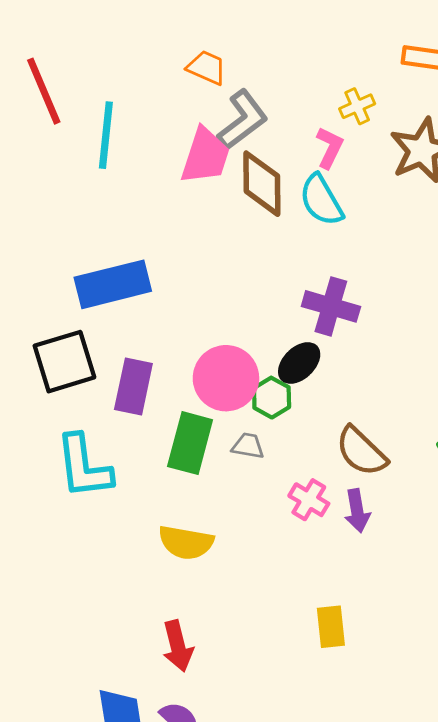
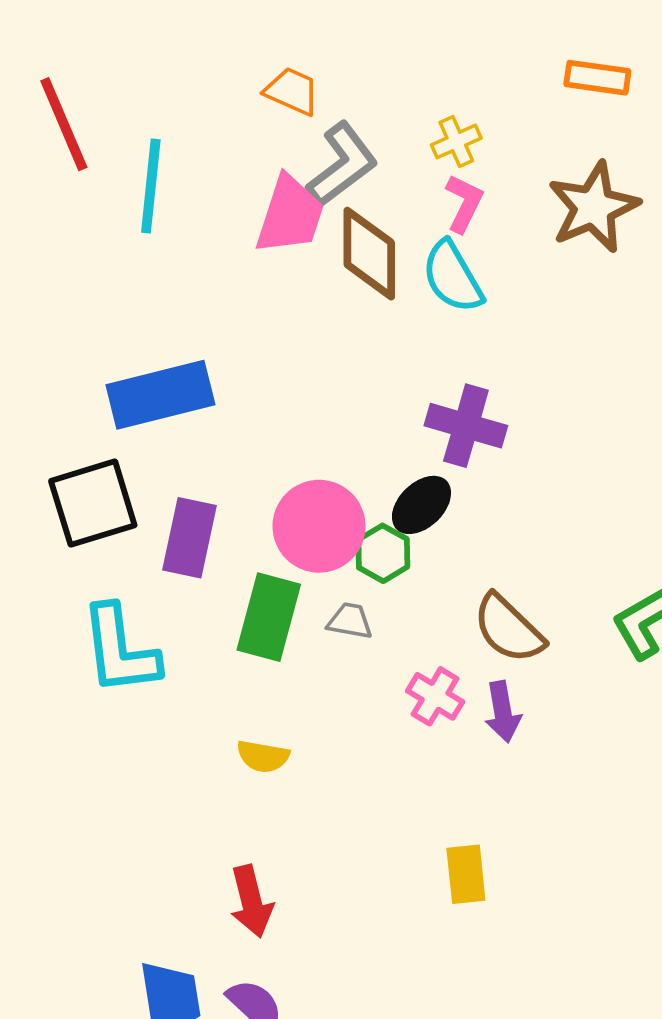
yellow cross: (357, 106) -> (456, 141), moved
yellow semicircle: (186, 542) -> (263, 756), size x0.7

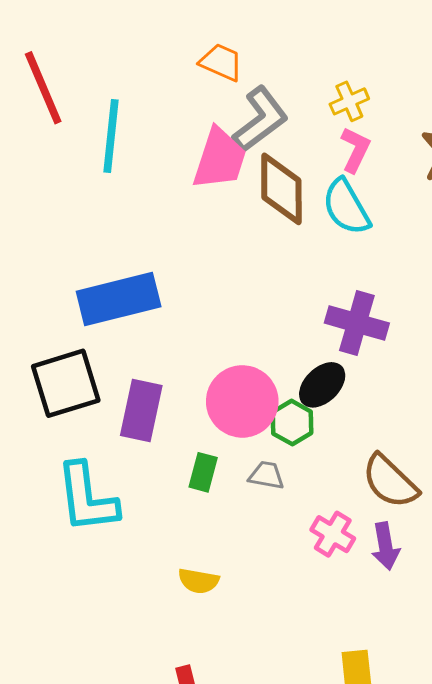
green rectangle: (269, 617) -> (203, 472), size x0.6

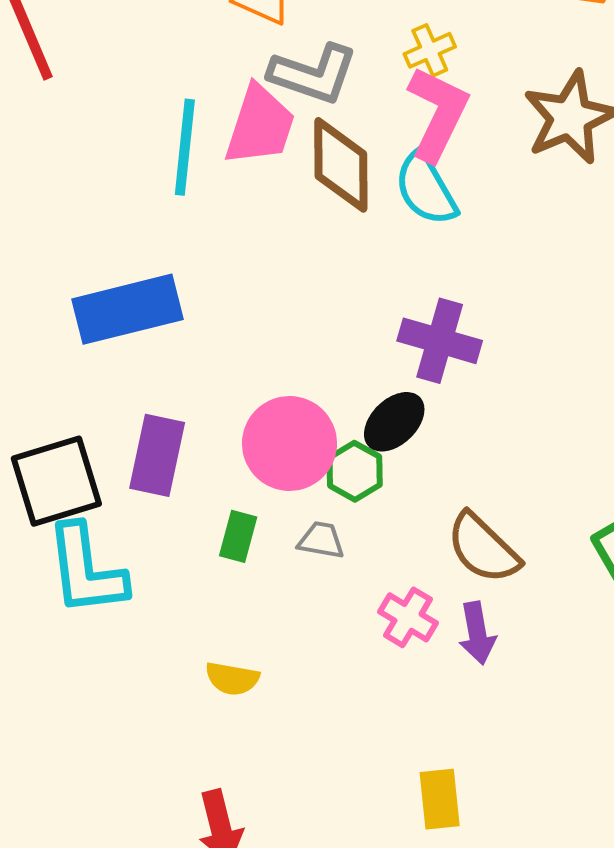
gray L-shape: (260, 119) -> (313, 74), turned 56
cyan line: (111, 136) -> (185, 147), moved
pink L-shape: (355, 150) -> (438, 114), size x1.6
black square: (66, 383) -> (56, 481), moved

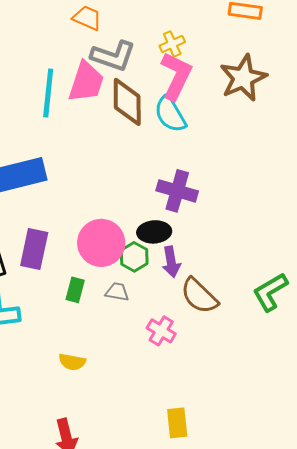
black ellipse: (394, 422) -> (154, 232), turned 40
purple arrow: (477, 633) -> (171, 262), moved

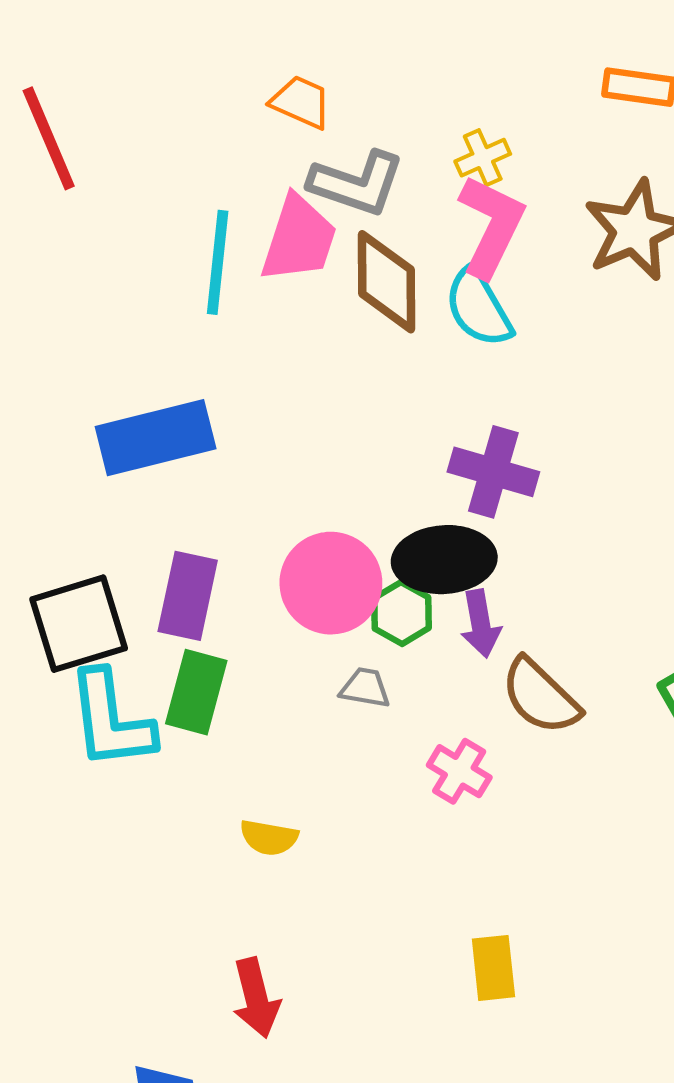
black ellipse: (154, 232) -> (444, 560), size x1.4
green rectangle: (75, 290) -> (196, 692), moved, size x1.5

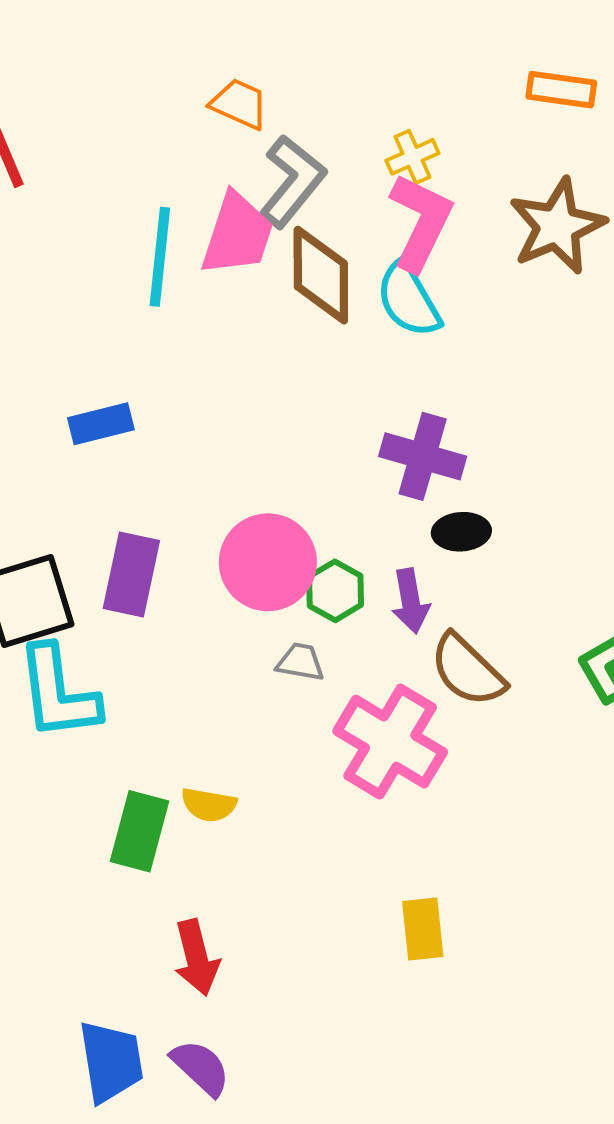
gray L-shape: (357, 183) -> (292, 181), turned -70
blue rectangle: (156, 438) -> (101, 424), size x0.6
black ellipse: (444, 560) -> (461, 532), moved, size x0.6
green rectangle: (196, 692) -> (139, 831), moved
pink cross: (459, 771) -> (390, 742), size x1.8

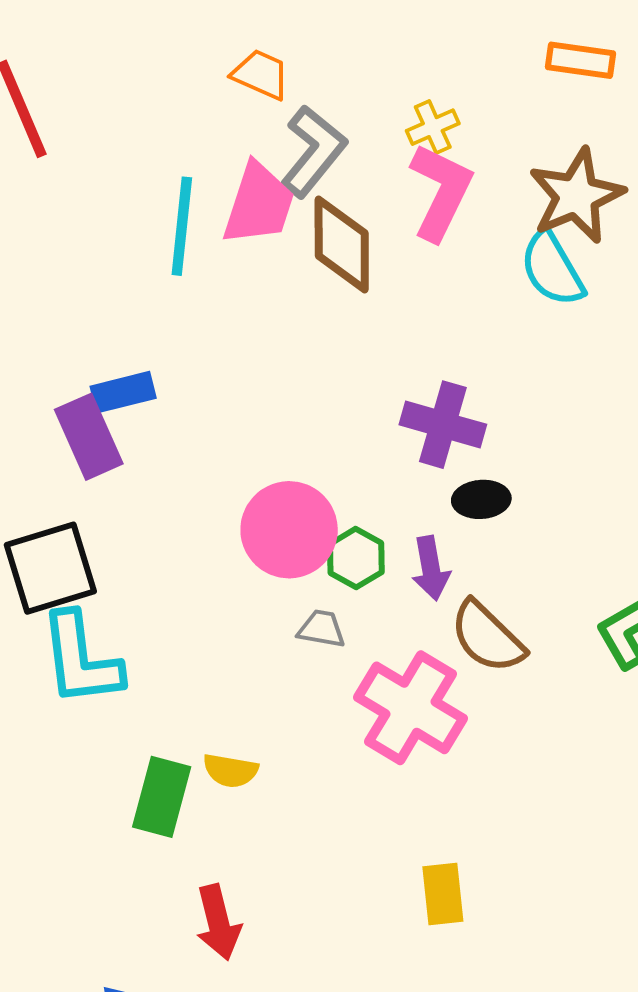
cyan semicircle: (408, 299) -> (552, 269), moved
purple rectangle: (131, 575) -> (89, 437), moved, turned -36

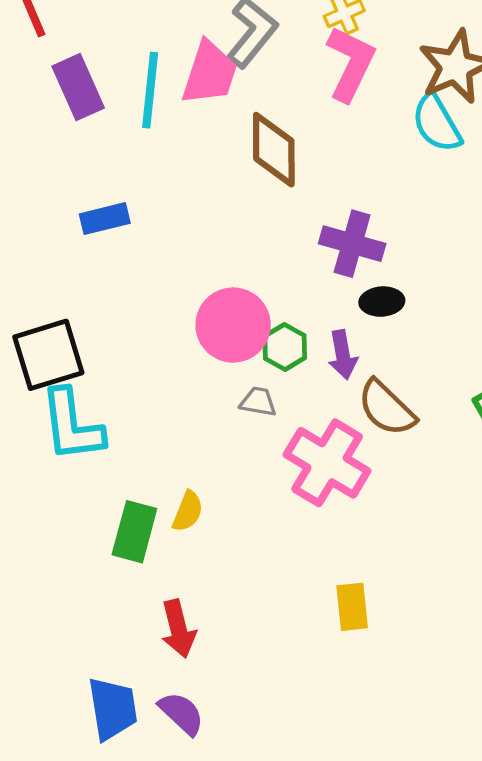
brown diamond: (342, 244) -> (274, 150), moved
purple rectangle: (89, 437) -> (78, 87), moved
yellow semicircle: (230, 771) -> (188, 511), turned -78

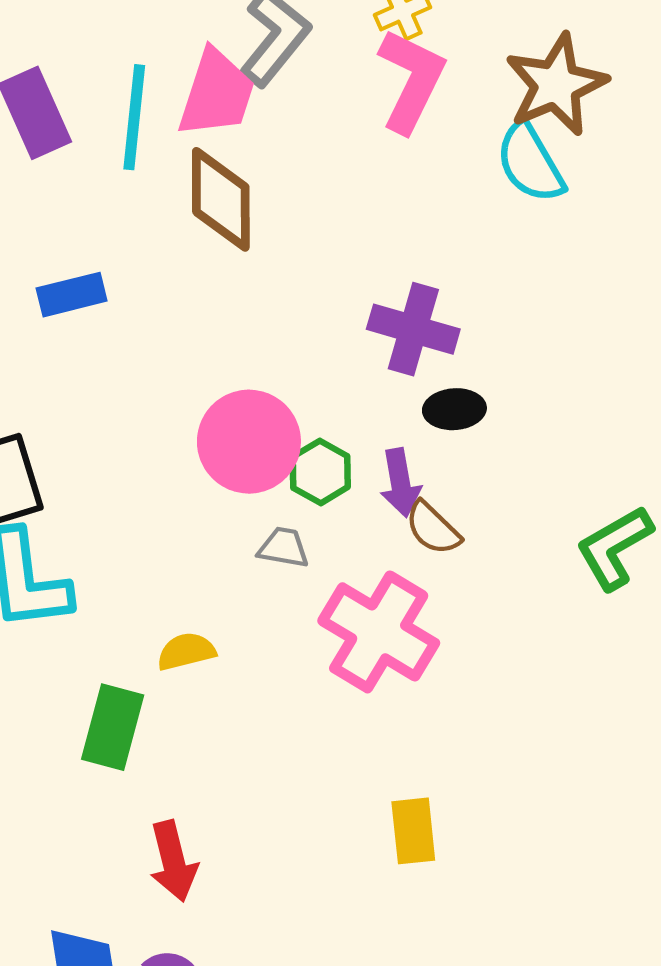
brown diamond: (274, 150) -> (221, 199), moved
brown semicircle: (387, 408) -> (433, 528), moved, size x0.7
yellow semicircle: (188, 511) -> (186, 651), moved, turned -126

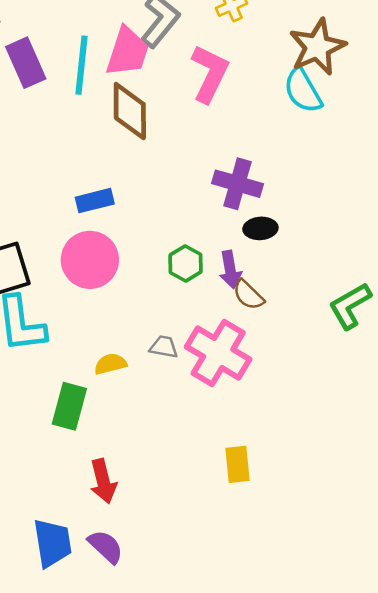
pink L-shape: (411, 80) -> (210, 74), moved
blue rectangle: (72, 295) -> (95, 201), moved
pink circle: (249, 442) -> (90, 260), moved
gray trapezoid: (284, 548) -> (164, 347), moved

